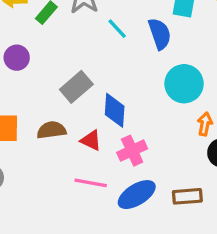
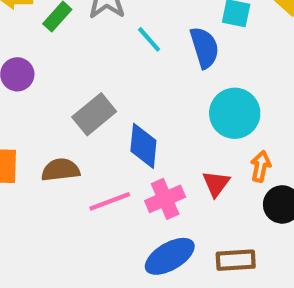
red triangle: (91, 140) -> (216, 184), moved, turned 40
pink line: (91, 183) -> (110, 201), moved, turned -32

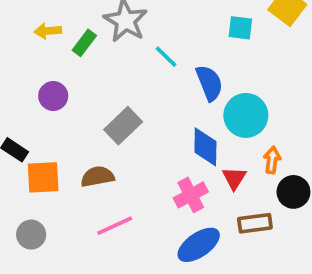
blue semicircle: (204, 47) -> (209, 83), moved
blue diamond: (143, 146) -> (205, 147), moved
pink line: (110, 201) -> (115, 226), moved
brown rectangle: (236, 260) -> (255, 223), moved

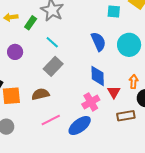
cyan line: (166, 57) -> (52, 42), moved
cyan circle: (246, 115) -> (129, 45), moved
blue ellipse: (199, 245) -> (80, 126), moved

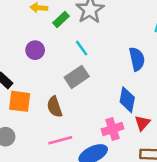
brown semicircle: (40, 94) -> (55, 107), turned -108

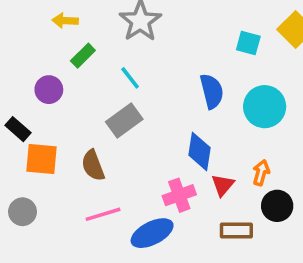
green rectangle: (61, 19) -> (83, 56), moved
purple circle: (35, 50) -> (49, 90), moved

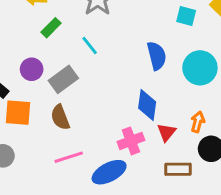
purple circle: (49, 90) -> (32, 69), moved
gray rectangle: (124, 121) -> (63, 79), moved

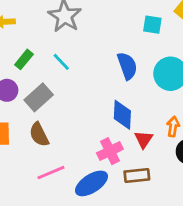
green rectangle: (51, 28) -> (24, 59), moved
brown rectangle: (178, 169) -> (137, 175), moved

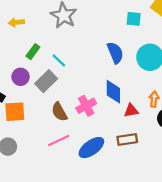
cyan line: (61, 62) -> (59, 60), moved
brown semicircle: (39, 135) -> (59, 112), moved
red triangle: (144, 139) -> (131, 111), turned 49
pink cross: (110, 151) -> (86, 106), moved

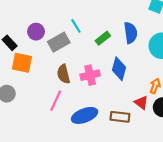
green rectangle: (33, 52) -> (103, 38), moved
red triangle: (131, 111) -> (141, 103), moved, turned 32
pink line: (59, 140) -> (56, 101), turned -55

